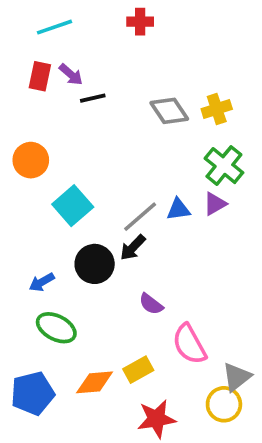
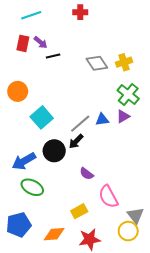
blue arrow: (42, 282) -> (24, 161), size x1.6
gray triangle: (237, 377) -> (135, 215), turned -30
orange diamond: (95, 382) -> (54, 234), moved

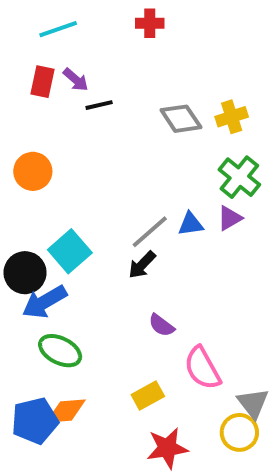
cyan square: (42, 117) -> (70, 251), moved
black circle: (54, 151) -> (25, 273), moved
orange diamond: (54, 234) -> (66, 411), moved

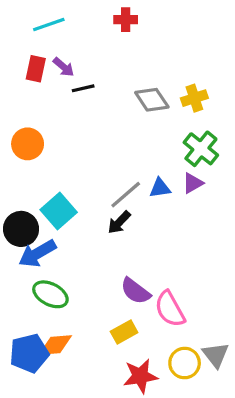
purple semicircle: (161, 325) -> (135, 291), moved, size x1.4
gray triangle: (253, 403) -> (216, 355), moved
yellow circle: (239, 432) -> (185, 363), moved

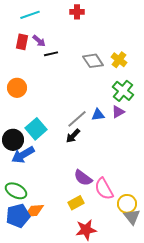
yellow cross: (194, 98) -> (119, 60), turned -35
green ellipse: (50, 294) -> (16, 191), moved
yellow circle: (185, 363) -> (127, 204), moved

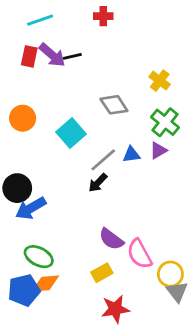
purple arrow: (39, 41) -> (52, 55), size x1.5
black line: (51, 54) -> (72, 56), moved
gray diamond: (93, 61) -> (114, 105), moved
cyan square: (36, 129) -> (71, 133), moved
green ellipse: (16, 191) -> (39, 257), moved

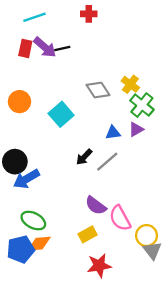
yellow cross: (160, 81) -> (130, 84), moved
gray line: (103, 160) -> (107, 162), moved

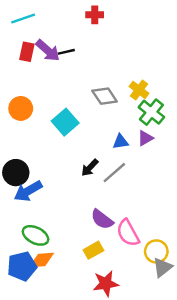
cyan line: (35, 17) -> (23, 18), moved
gray triangle: (152, 251) -> (162, 267), turned 30

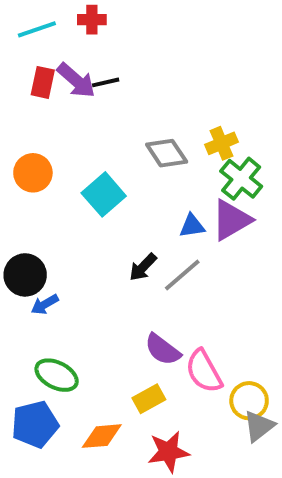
red cross: (95, 15) -> (92, 20), moved
yellow cross: (139, 90) -> (222, 143), turned 30
purple triangle: (145, 138) -> (231, 220), size x1.6
blue arrow: (28, 191) -> (45, 304), size x0.6
orange diamond: (42, 260) -> (102, 436), moved

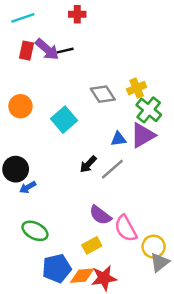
red cross: (92, 20) -> (77, 14), moved
blue pentagon: (35, 424) -> (57, 268), moved
orange diamond: (102, 436) -> (82, 276), moved

